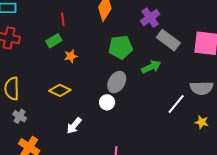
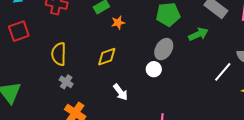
yellow diamond: (60, 90) -> (107, 57), turned -45
white arrow: (74, 126) -> (120, 92), turned -78

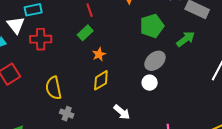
orange star: (118, 23) -> (99, 54), moved
gray ellipse: (164, 49) -> (155, 61), turned 30

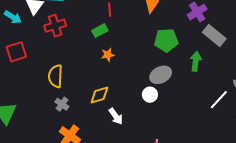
red cross: (41, 39) -> (55, 26), turned -30
green arrow: (186, 39) -> (196, 61), turned -60
yellow diamond: (101, 80) -> (99, 95), moved

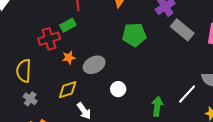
red cross: (55, 26) -> (49, 39), moved
orange star: (108, 55) -> (69, 57), moved
green arrow: (196, 61) -> (157, 106), moved
gray ellipse: (161, 75) -> (94, 65), moved

